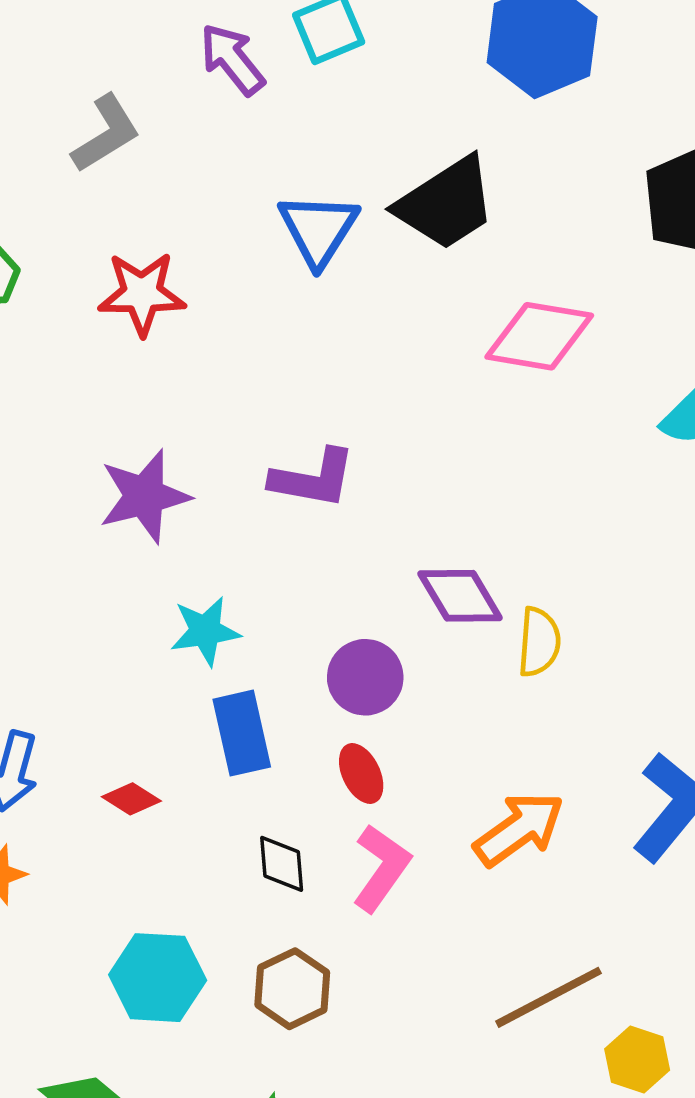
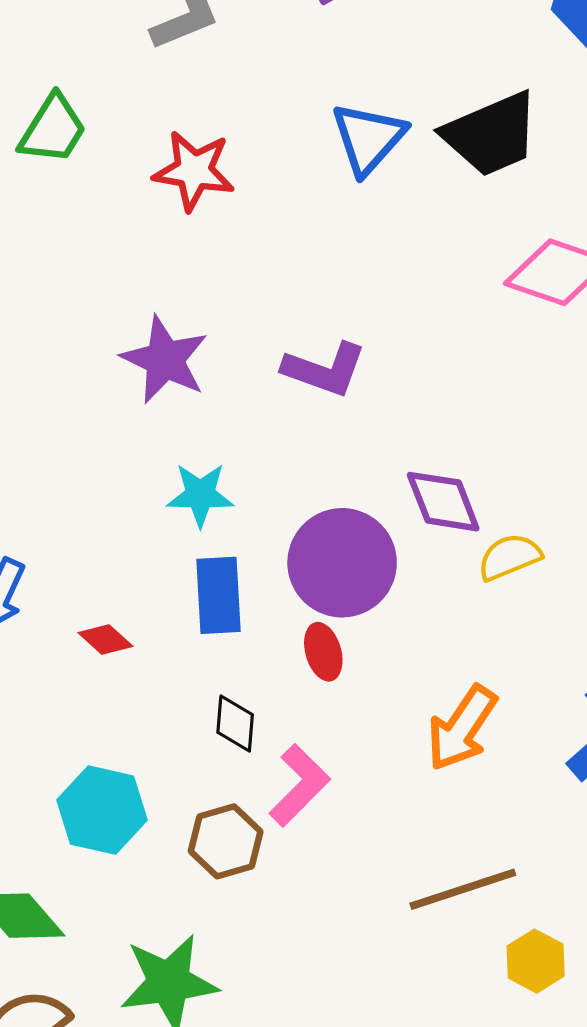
purple star: (144, 496) -> (165, 360), turned 30
yellow semicircle: (539, 642) -> (509, 557), turned -126
purple circle: (365, 677) -> (342, 563), size x1.5
orange arrow: (519, 829) -> (462, 728), turned 150
pink L-shape: (381, 868) -> (299, 785), moved

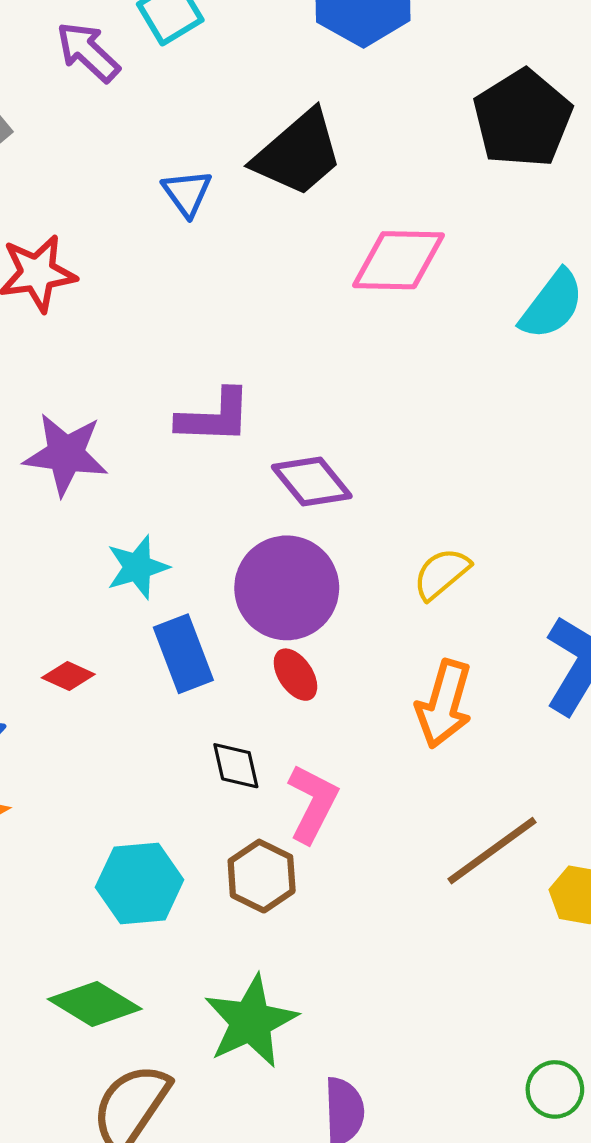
blue triangle: (368, 138) -> (187, 193), size x0.7
purple diamond: (443, 502) -> (312, 482), moved
yellow semicircle: (509, 557) -> (442, 574), moved
red diamond: (105, 640) -> (68, 676), moved

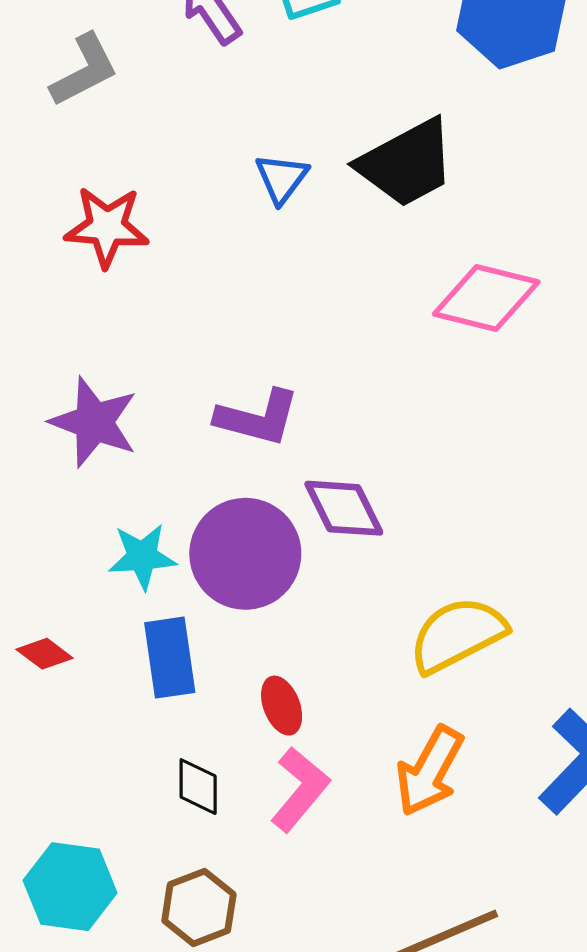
yellow semicircle: (442, 574) -> (457, 635), size x1.5
purple circle: (287, 588) -> (245, 554), moved
pink L-shape: (313, 803) -> (300, 789), moved

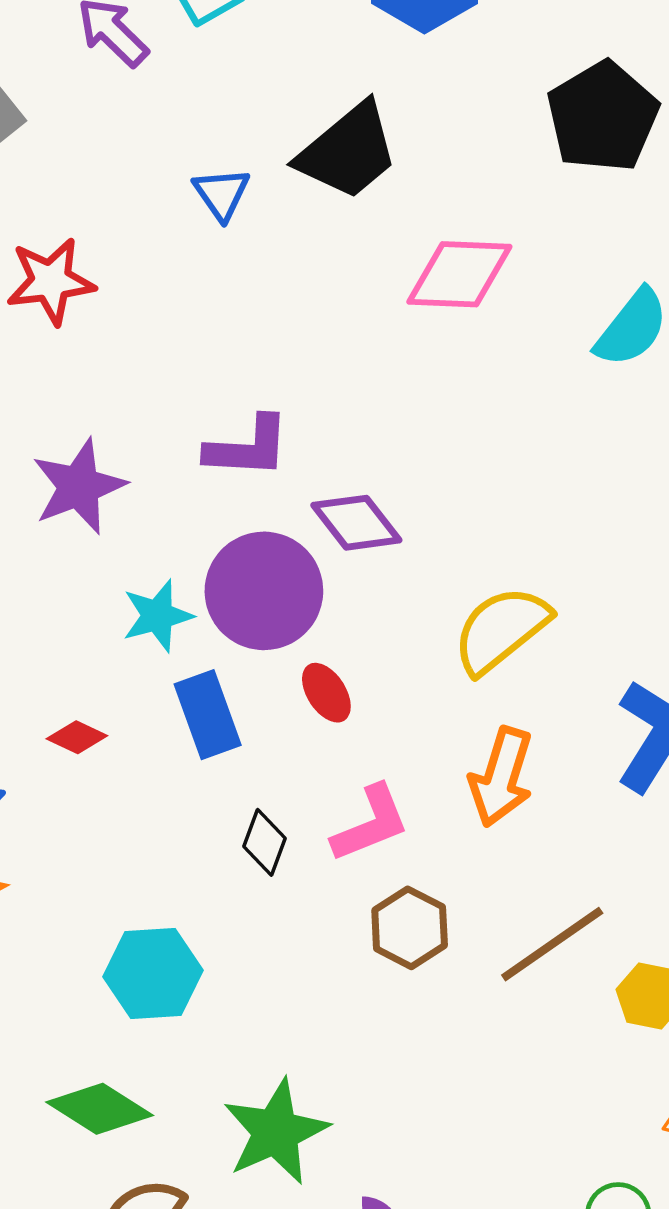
purple star: (94, 422) -> (79, 487), turned -30
red ellipse: (282, 706) -> (326, 693), moved
black diamond: (198, 787) -> (265, 842), turned 32
pink L-shape: (300, 789) -> (371, 824), turned 40
brown hexagon: (199, 907) -> (410, 928), moved

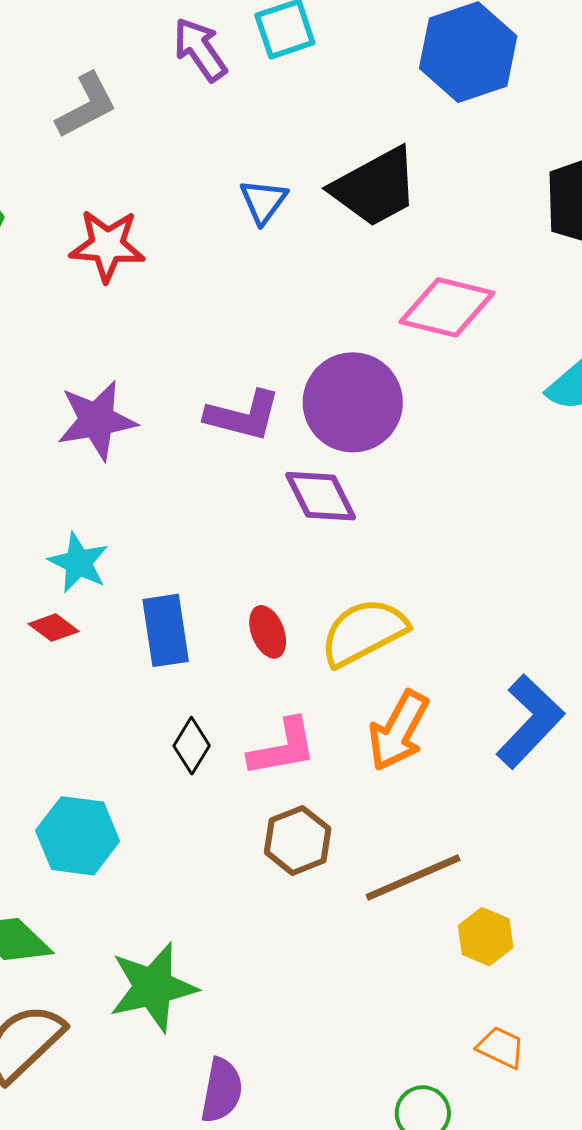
purple circle: (264, 591) -> (353, 402), moved
cyan star: (158, 616) -> (78, 563), moved, turned 30
yellow semicircle: (501, 630) -> (364, 632), moved

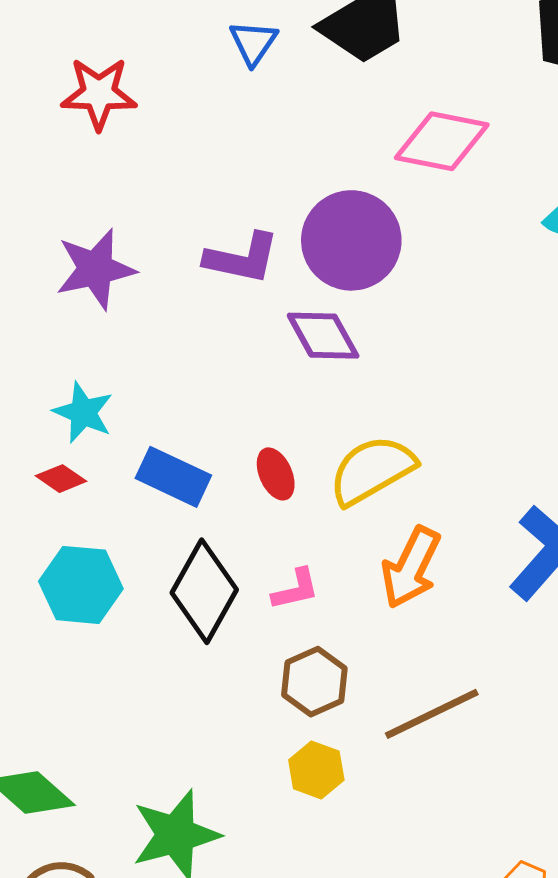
blue rectangle: (166, 630) -> (173, 477), turned -54
black diamond: (192, 746) -> (204, 591), size x1.8
pink L-shape: (283, 748) -> (296, 589), size x0.7
cyan hexagon: (78, 836) -> (81, 585), moved
yellow hexagon: (486, 937) -> (316, 770), moved

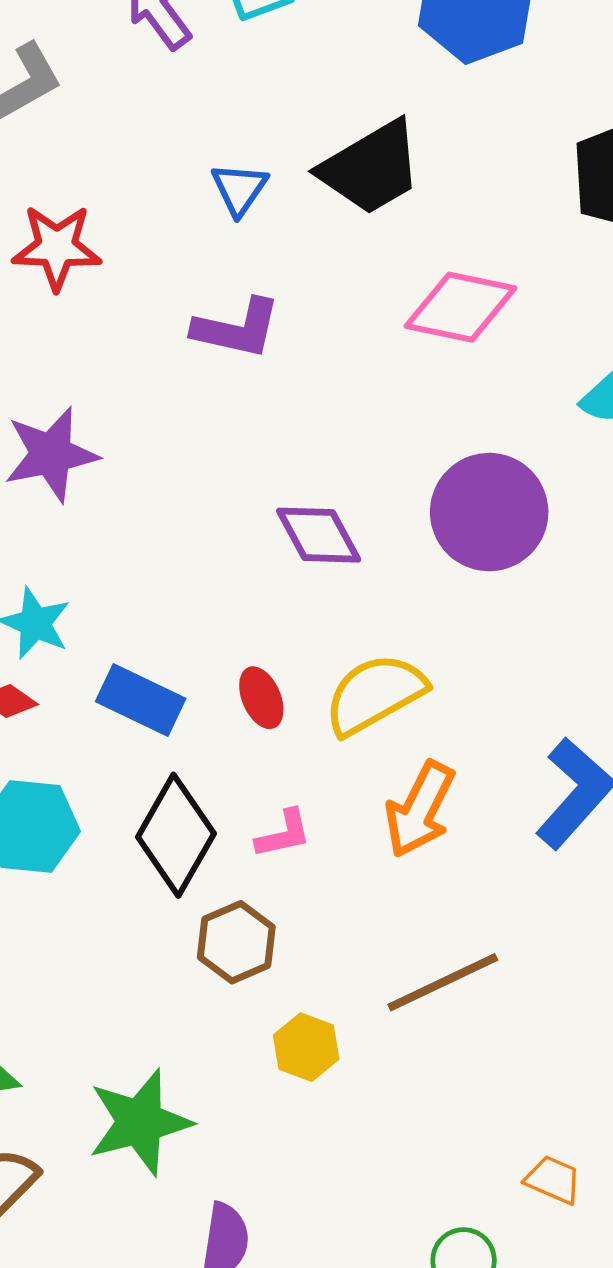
purple circle: (351, 240) -> (489, 512), moved
purple L-shape: (242, 258) -> (237, 328), moved
brown hexagon: (314, 682) -> (236, 942), moved

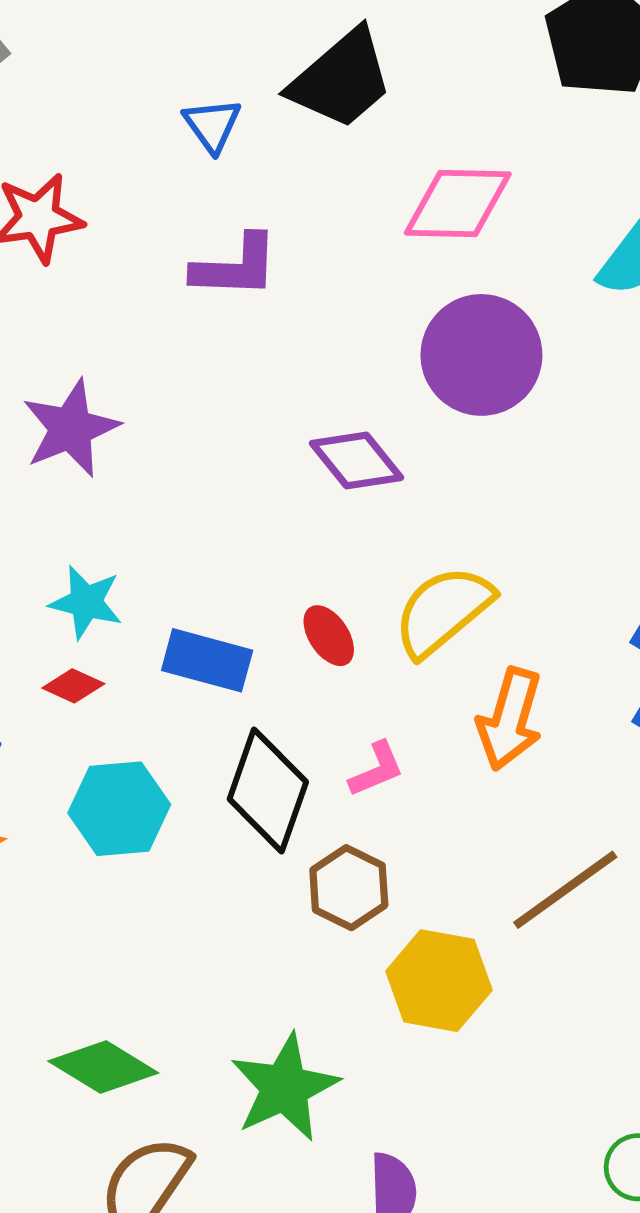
purple circle: (489, 512) -> (481, 355), moved
yellow hexagon: (306, 1047) -> (439, 981), size x1.5

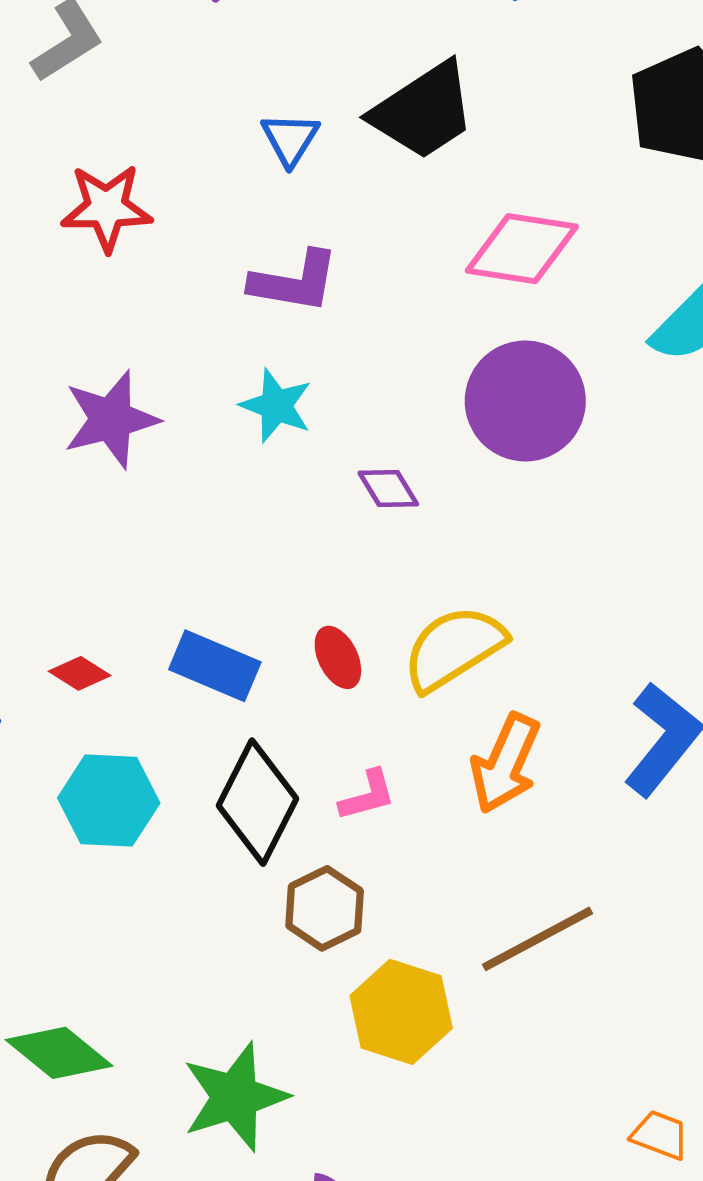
purple diamond: (357, 460) -> (388, 488), size x0.7
cyan star: (86, 602) -> (276, 406), moved

